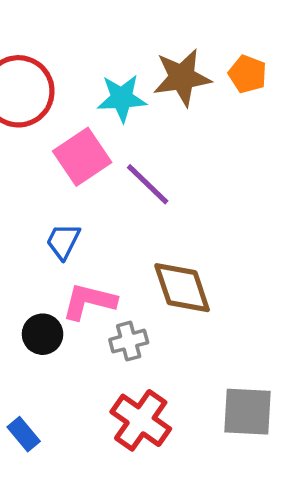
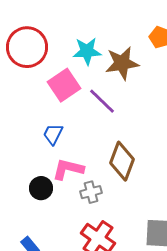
brown star: (182, 78) -> (122, 63), moved
brown diamond: (182, 288) -> (122, 161), turned 39

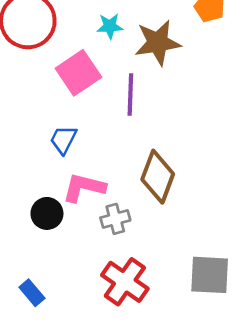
cyan star: (87, 51) -> (110, 26), size x0.7
purple line: (102, 101) -> (130, 95), turned 48

